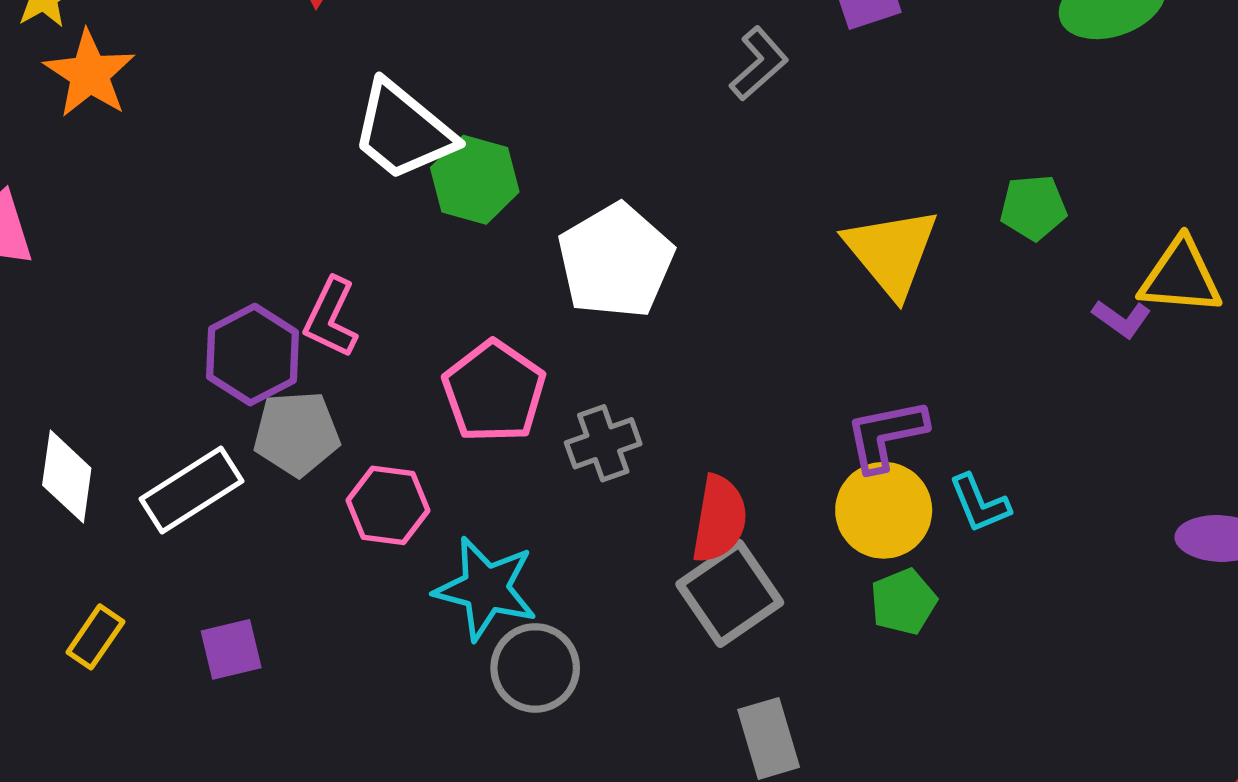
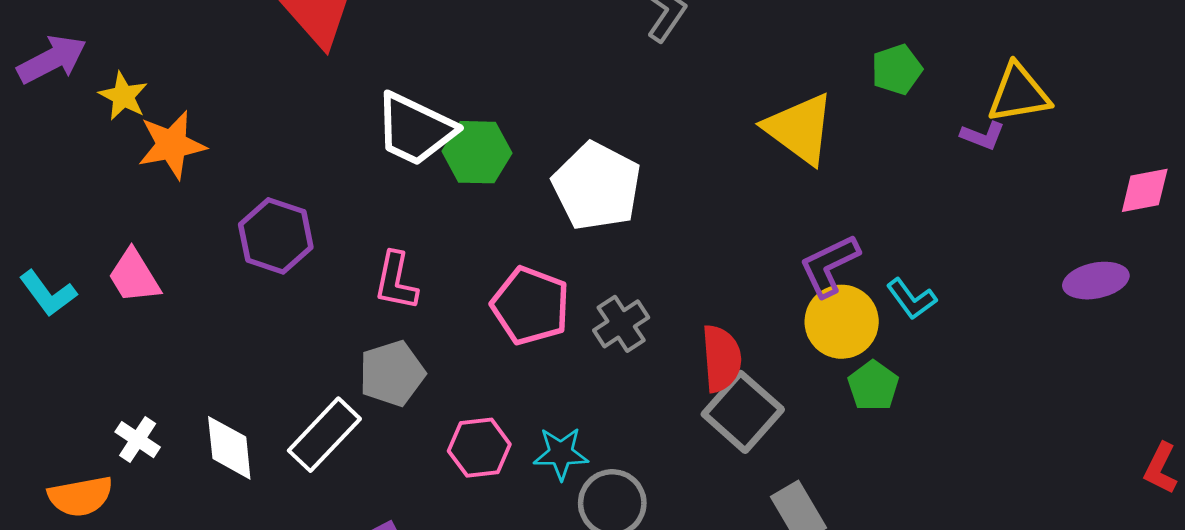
orange star: (89, 74) -> (172, 145), turned -30
purple hexagon: (252, 355) -> (276, 236), moved
pink hexagon: (388, 505) -> (479, 448), moved
cyan star: (486, 589) -> (561, 453), size x0.7

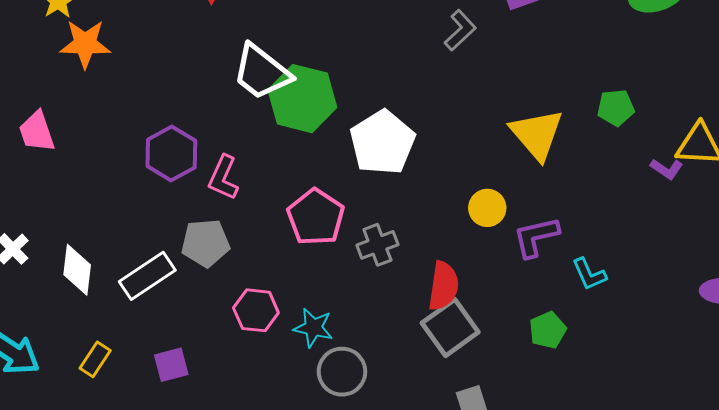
green hexagon: (477, 152) -> (302, 99), size x1.4
purple hexagon: (276, 236) -> (171, 153), moved
yellow circle: (842, 322) -> (487, 208), moved, size x0.7

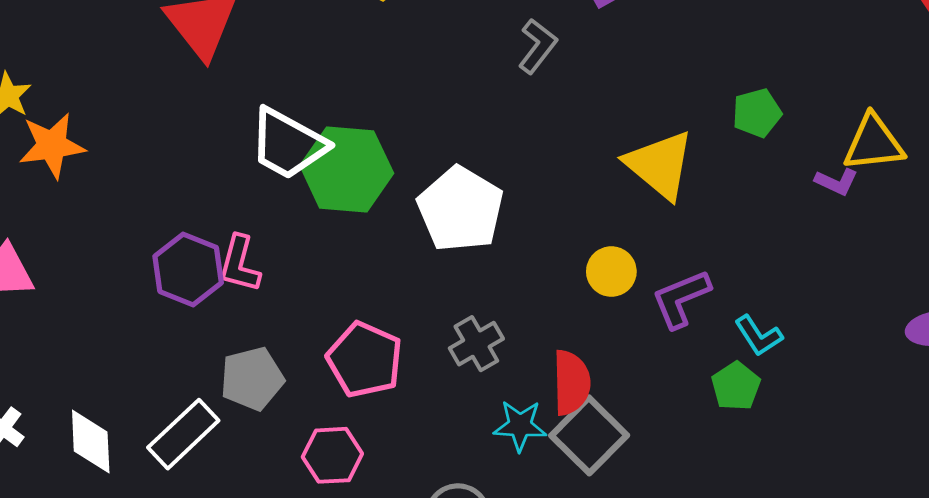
pink L-shape: (223, 178) -> (240, 264), moved
pink pentagon: (316, 217) -> (365, 360), moved
cyan star: (313, 328) -> (520, 426), moved
green pentagon: (548, 330) -> (736, 386), moved

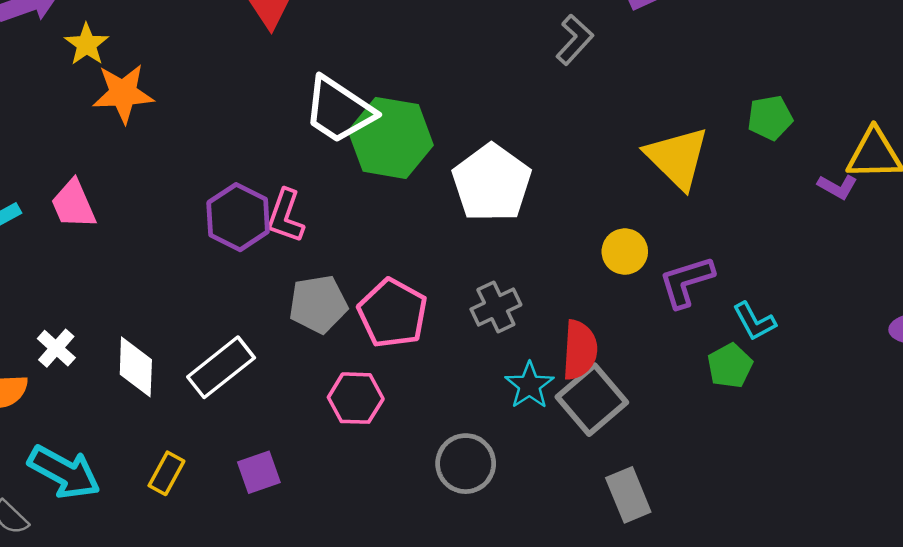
gray pentagon: (252, 379) -> (318, 304), moved
cyan star: (520, 426) -> (529, 385), turned 30

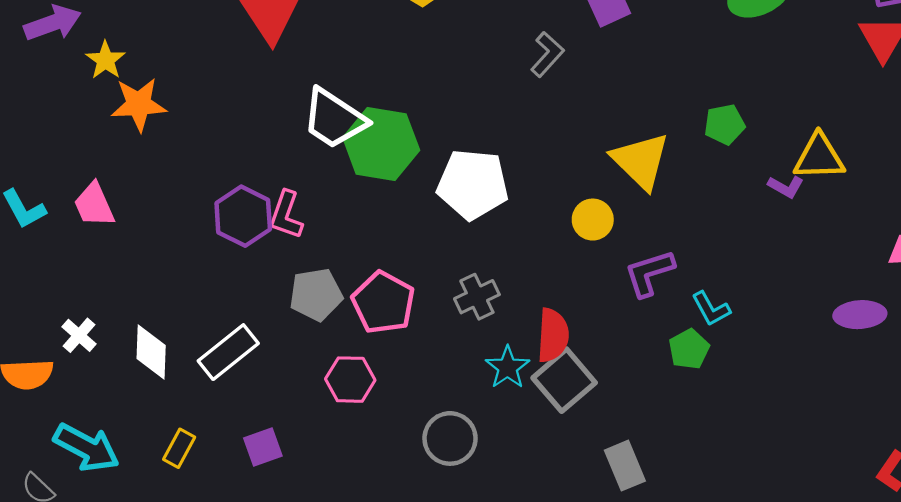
white pentagon: (492, 183) -> (473, 184), turned -30
yellow circle: (625, 252) -> (593, 220), moved
gray rectangle: (628, 495) -> (625, 466), moved

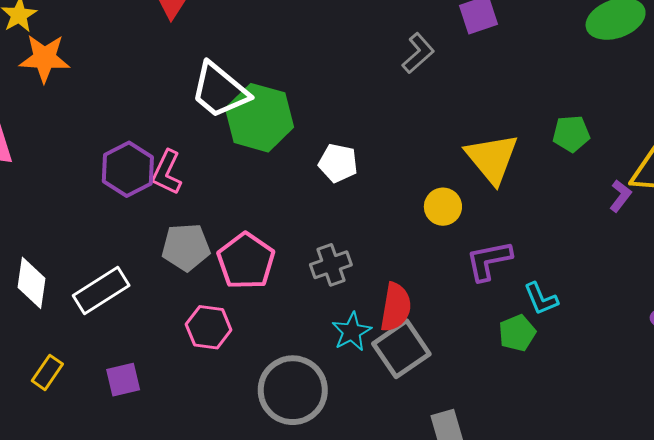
white pentagon: (473, 184) -> (338, 163), size x0.6
purple L-shape: (786, 187) -> (620, 196), turned -88
gray circle: (450, 438) -> (293, 390), size x1.4

